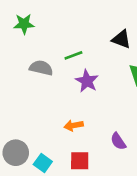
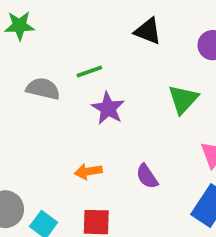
black triangle: (121, 39) -> (148, 31), moved
purple semicircle: (118, 141) -> (147, 176), moved

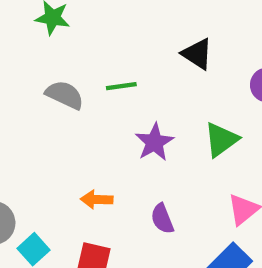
purple star: (108, 108) -> (154, 142), moved

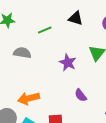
green line: (121, 86) -> (45, 30), moved
orange arrow: (97, 199) -> (29, 98), moved, size x1.5

